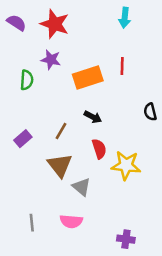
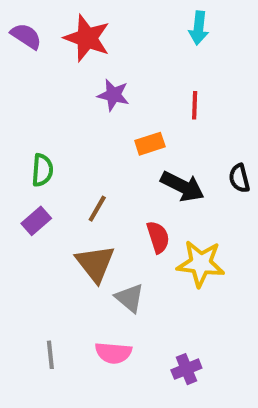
purple star: (51, 60) -> (113, 95), moved
orange rectangle: (88, 77) -> (150, 144), moved, size x0.6
green semicircle: (27, 80) -> (42, 170), moved
black arrow: (93, 117) -> (182, 186), moved, size x1.5
purple cross: (126, 239) -> (186, 369), moved, turned -30

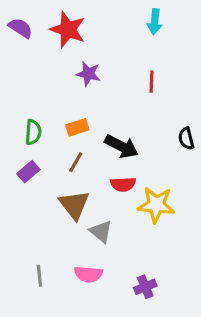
orange rectangle: (150, 144) -> (77, 127), moved
black arrow: (182, 186) -> (122, 146), moved
red semicircle: (158, 237) -> (123, 184), turned 105

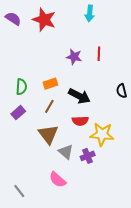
cyan arrow: (155, 22) -> (90, 13), moved
purple star: (88, 74) -> (74, 57), moved
pink semicircle: (88, 274) -> (58, 180), turned 36
gray line: (39, 276) -> (19, 191), moved, turned -32
purple cross: (145, 287) -> (88, 156), moved

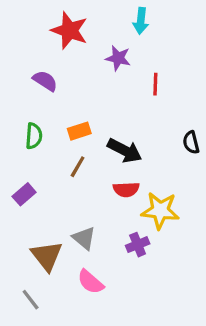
purple semicircle: (13, 19) -> (45, 81), moved
purple star: (74, 57) -> (118, 58), moved
purple rectangle: (18, 113) -> (24, 194), moved
brown triangle: (48, 134) -> (47, 256), moved
gray triangle: (66, 152) -> (84, 238), moved

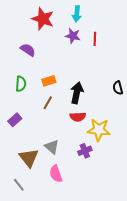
cyan arrow: (141, 21) -> (77, 14), moved
red line: (155, 84) -> (95, 39), moved
black arrow: (125, 151) -> (77, 93), turned -105
pink semicircle: (91, 282) -> (56, 174), turned 30

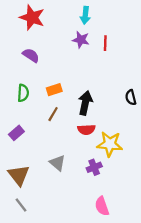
red star: (43, 19) -> (32, 18), moved
brown triangle: (29, 158) -> (19, 175), moved
pink semicircle: (56, 174) -> (102, 206), moved

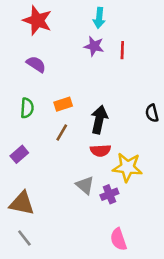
gray triangle: (58, 163) -> (85, 185), moved
brown triangle: (19, 175) -> (22, 203), turned -40

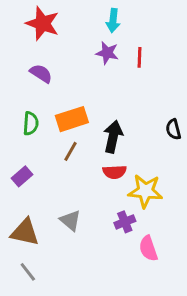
orange rectangle: (63, 104) -> (72, 119), size x1.5
gray triangle: (85, 185) -> (70, 220), moved
pink semicircle: (118, 239) -> (148, 248), moved

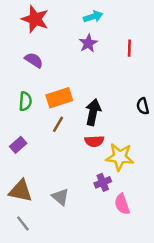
cyan arrow: (113, 21) -> (93, 17), turned -114
purple star: (107, 53) -> (88, 43), turned 30
red line: (140, 57) -> (129, 48), moved
gray triangle: (70, 220) -> (60, 197), moved

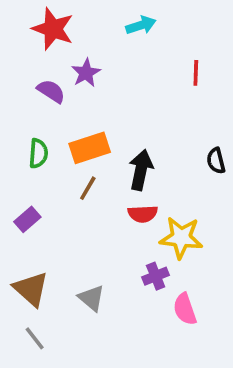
purple star: (88, 43) -> (86, 73), moved
brown triangle: (21, 191) -> (31, 289), turned 30

